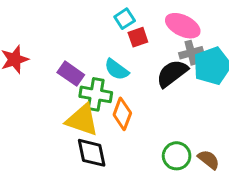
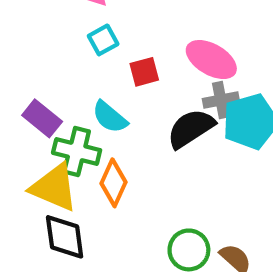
cyan square: (125, 19) -> (103, 40), moved

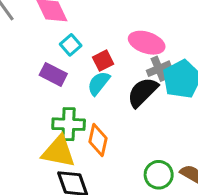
cyan semicircle: (110, 117) -> (99, 83), moved, turned 100
purple rectangle: (42, 118) -> (53, 74), moved

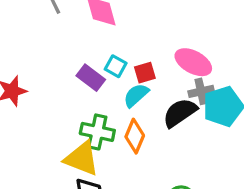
cyan square: (71, 45) -> (116, 66), moved, turned -30
orange diamond: (98, 140) -> (135, 136), moved

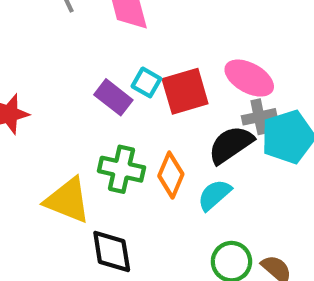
red square: (145, 73) -> (185, 91), size x1.6
cyan semicircle: (136, 95) -> (214, 195), moved
yellow triangle: (82, 159) -> (68, 200), moved

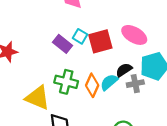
gray cross: (259, 117) -> (135, 84), moved
black semicircle: (231, 145) -> (124, 70), size x0.7
cyan semicircle: (214, 195) -> (109, 82), moved

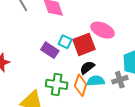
pink ellipse: (134, 35) -> (103, 30), moved
black semicircle: (124, 70) -> (87, 68), moved
cyan semicircle: (109, 82) -> (96, 81), turned 42

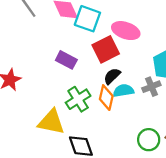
cyan square: (65, 42) -> (87, 19), moved, size x1.6
green cross: (57, 84) -> (78, 99), turned -35

